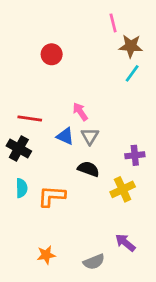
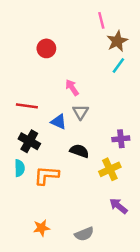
brown star: (131, 46) -> (117, 41), turned -30
pink arrow: (80, 112) -> (72, 88), moved
gray triangle: (90, 136) -> (81, 112), moved
black cross: (19, 148) -> (29, 141), moved
purple arrow: (125, 243) -> (118, 206), moved

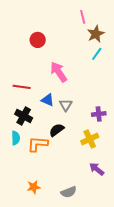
pink arrow: (72, 88) -> (59, 72), size x1.5
gray triangle: (81, 112) -> (66, 105), moved
black semicircle: (79, 151) -> (57, 130), moved, turned -56

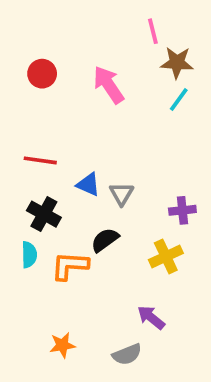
brown star: (96, 34) -> (177, 63), turned 30
red circle: (38, 40) -> (42, 74), moved
pink arrow: (59, 72) -> (109, 85), moved
purple arrow: (97, 169) -> (151, 317), moved

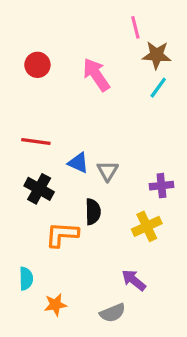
black semicircle: (105, 240) -> (93, 212), turned 125
cyan semicircle: (29, 255) -> (26, 279), moved

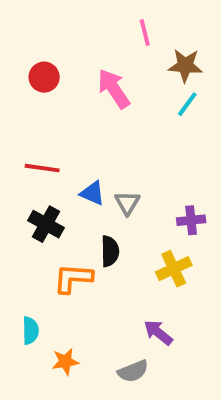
pink line: (135, 27) -> (145, 33), moved

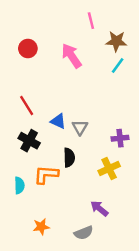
red line: (42, 168) -> (27, 105), turned 50
cyan semicircle: (31, 331) -> (19, 185), moved

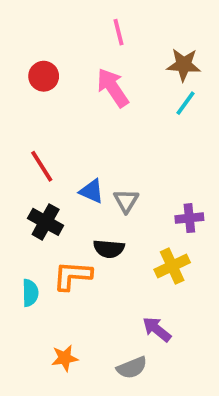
pink line: (91, 21) -> (118, 32), moved
black semicircle: (69, 158) -> (109, 249), turned 96

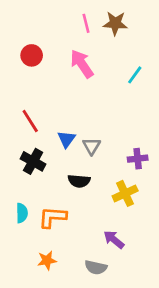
brown star: (184, 65) -> (115, 23), moved
blue triangle: (92, 191) -> (66, 139), turned 42
orange L-shape: (72, 276) -> (53, 217), moved
gray semicircle: (132, 368) -> (96, 267), turned 35

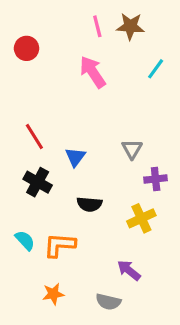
red circle: (32, 55) -> (27, 48), moved
cyan line: (135, 75) -> (156, 69), moved
gray triangle: (92, 146) -> (132, 149), moved
cyan semicircle: (22, 213) -> (25, 240), turned -42

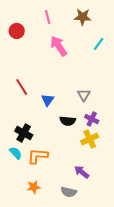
pink line: (97, 26) -> (48, 17), moved
purple cross: (156, 179) -> (92, 119), moved, turned 32
black cross: (38, 182) -> (24, 133), moved
black semicircle: (89, 204) -> (68, 121), moved

